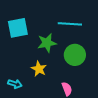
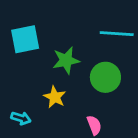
cyan line: (70, 24) -> (117, 34), moved

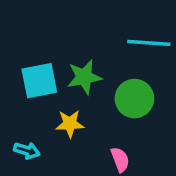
cyan square: (25, 39) -> (39, 81), moved
yellow star: (55, 97) -> (70, 124), turned -30

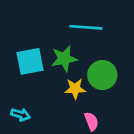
cyan line: (149, 43) -> (86, 27), moved
yellow star: (70, 124) -> (75, 89), moved

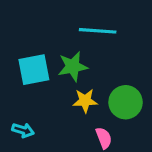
green circle: (102, 75) -> (126, 102), moved

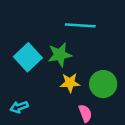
cyan square: (34, 70) -> (28, 57), turned -32
cyan arrow: (23, 130) -> (19, 107), turned 144

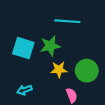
cyan square: (28, 57) -> (23, 48), turned -30
cyan arrow: (19, 107) -> (24, 90), moved

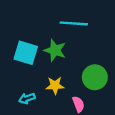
green star: (50, 46) -> (55, 50), turned 30
yellow star: (59, 70) -> (55, 85), moved

